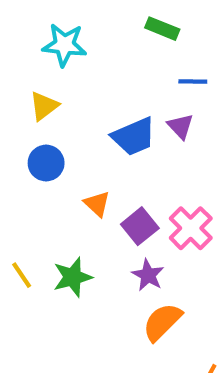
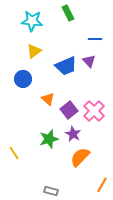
green rectangle: (162, 29) -> (68, 13), moved, turned 42
yellow triangle: (44, 106) -> (34, 51), moved
yellow line: (22, 275) -> (14, 153), moved
green star: (73, 277) -> (49, 139), moved

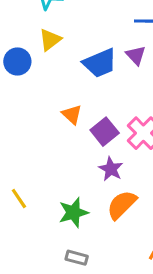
blue circle: (23, 79) -> (17, 62), moved
green star: (49, 139) -> (73, 213), moved

